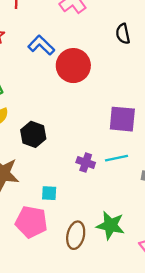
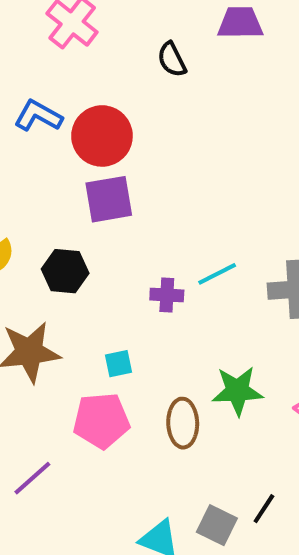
purple square: (122, 119) -> (109, 199), moved

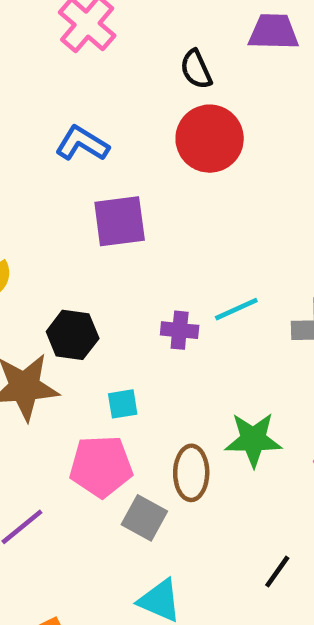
blue L-shape: (38, 116) -> (82, 144), moved
red circle: (102, 136) -> (210, 139), moved
black hexagon: (65, 271) -> (73, 335), moved
gray square: (217, 525) -> (144, 518), moved

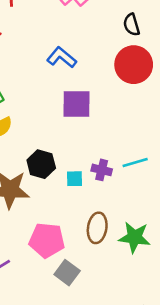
cyan square: (123, 404) -> (74, 179), moved
brown ellipse: (191, 473) -> (97, 228), moved

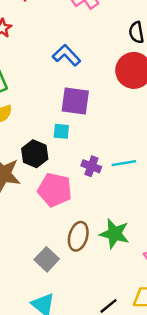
cyan square: (74, 179) -> (61, 131), moved
brown ellipse: (97, 228) -> (78, 236), moved
pink pentagon: (47, 240) -> (55, 190), moved

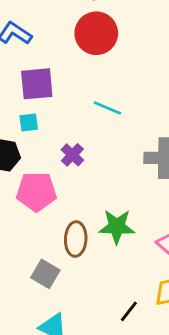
cyan line: (124, 163) -> (107, 108), moved, turned 45
purple cross: (91, 166) -> (72, 155), turned 36

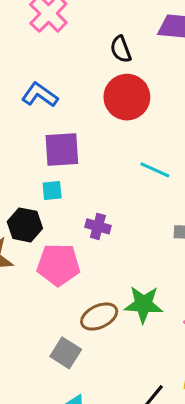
cyan line: (107, 108) -> (155, 170), moved
purple cross: (72, 155) -> (98, 226), turned -30
brown ellipse: (76, 239) -> (99, 317), turned 60

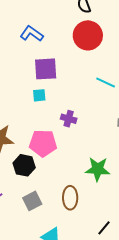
black hexagon: (25, 225) -> (24, 165), moved
brown ellipse: (99, 317) -> (70, 198), moved, turned -65
gray square: (66, 353) -> (32, 201), moved, turned 30

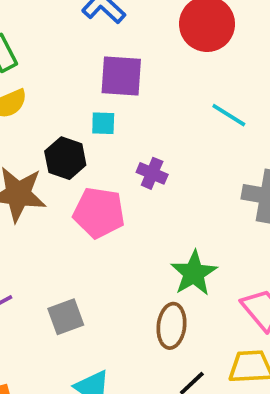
black hexagon: (24, 165) -> (65, 158), moved
green star: (98, 169) -> (194, 273), turned 30
brown ellipse: (70, 198) -> (172, 326), moved

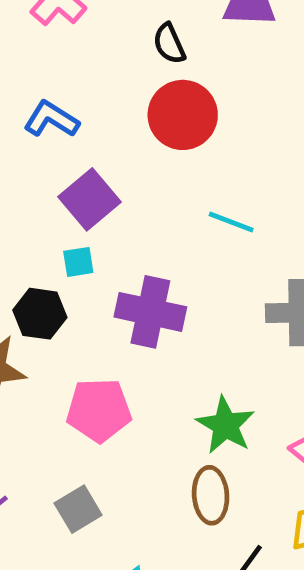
purple square: (121, 76) -> (89, 199), turned -33
purple cross: (152, 173) -> (150, 312), size x1.8
pink pentagon: (99, 213) -> (99, 410), moved

